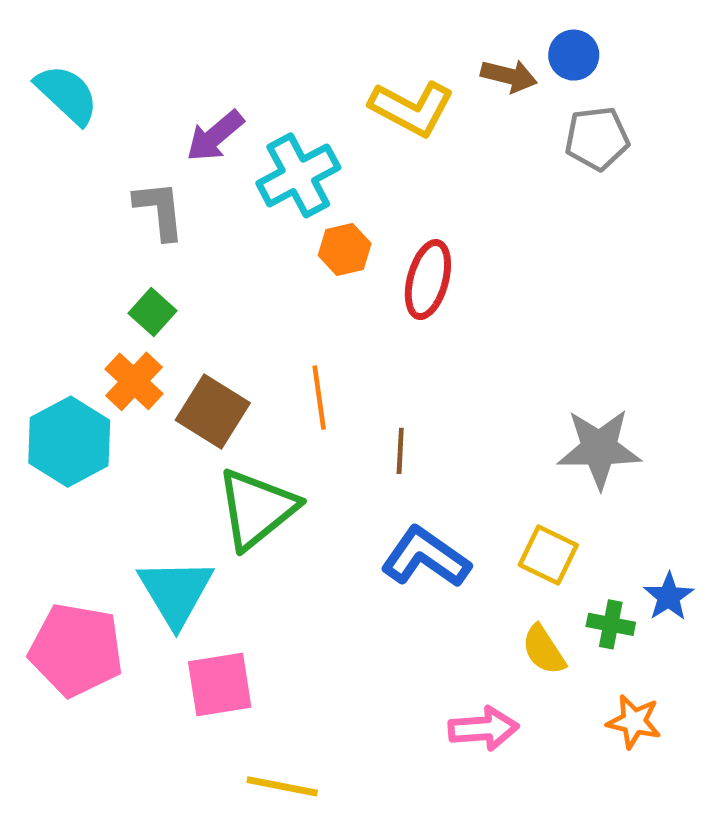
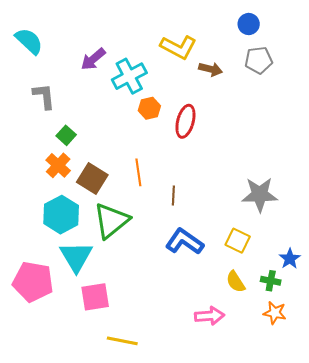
brown arrow: (509, 76) -> (211, 69), moved
gray L-shape: (159, 210) -> (44, 96), moved
cyan hexagon: (69, 442) -> (61, 215), moved
green cross: (611, 624) -> (271, 281), moved

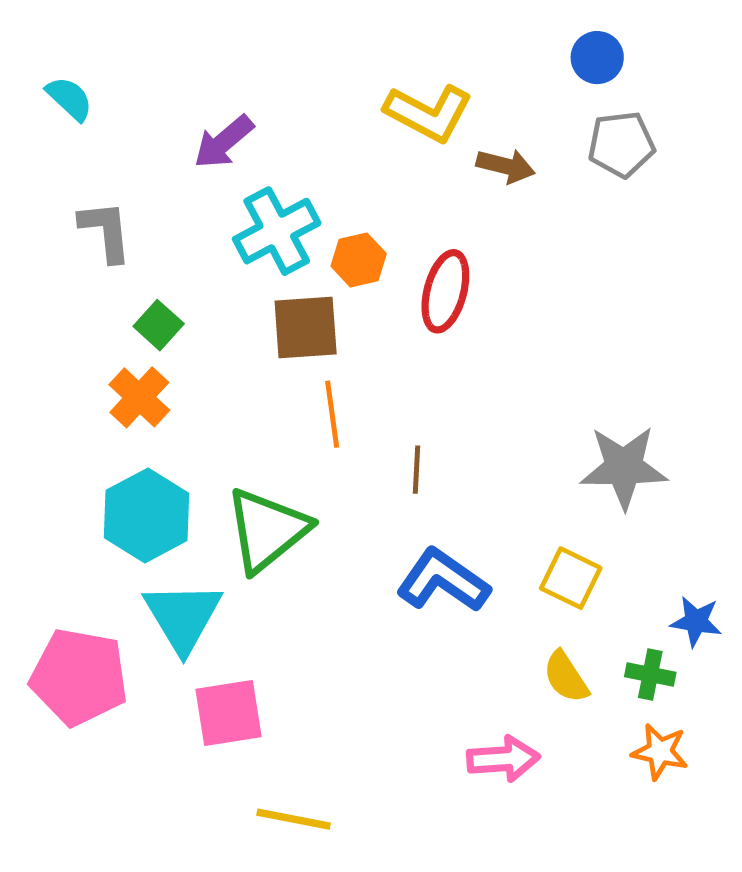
cyan semicircle: (29, 41) -> (69, 99), size x0.7
cyan cross: (129, 76) -> (277, 231), moved
brown square: (92, 178) -> (306, 327), moved, turned -36
blue star: (290, 259) -> (696, 621), turned -30

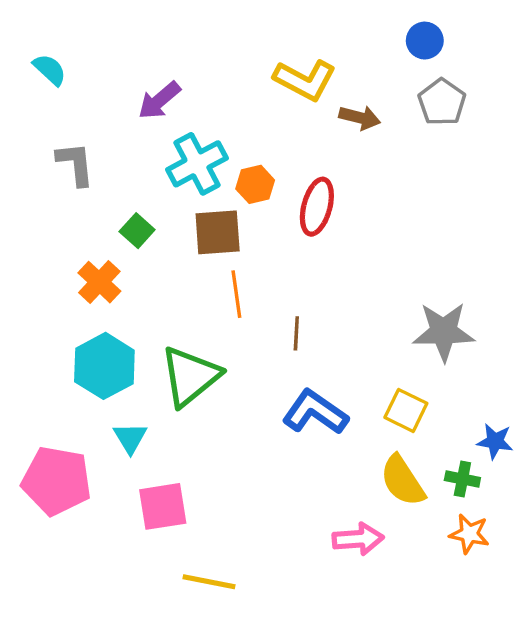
gray pentagon: (621, 144) -> (442, 102), turned -30
green square: (159, 325) -> (137, 231), moved
cyan triangle: (183, 617) -> (130, 438), size x0.6
yellow semicircle: (566, 677) -> (403, 481), size x1.4

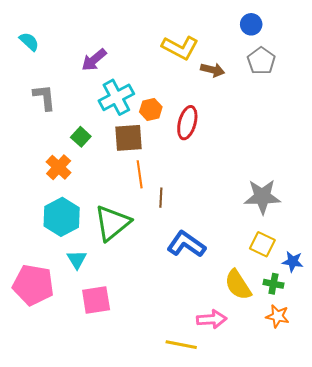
brown line: (296, 333) -> (161, 198), moved
yellow square: (406, 410) -> (262, 244), moved
yellow line: (209, 582) -> (181, 345), moved

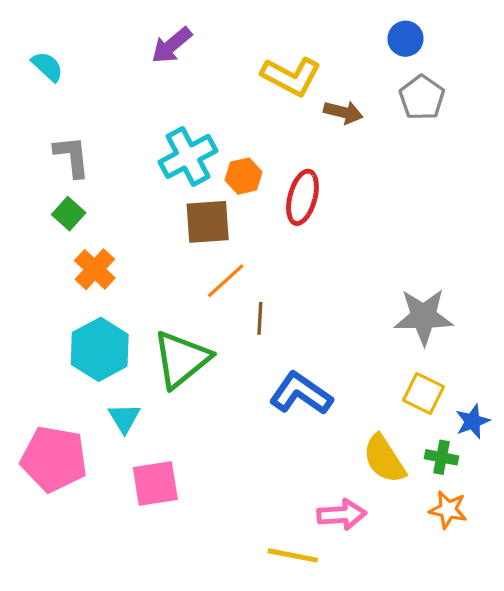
purple arrow: (94, 60) -> (172, 45), moved
green square: (81, 137) -> (69, 214), moved
orange line: (140, 174) -> (226, 281), turned 56
blue star: (293, 262) -> (473, 421), turned -30

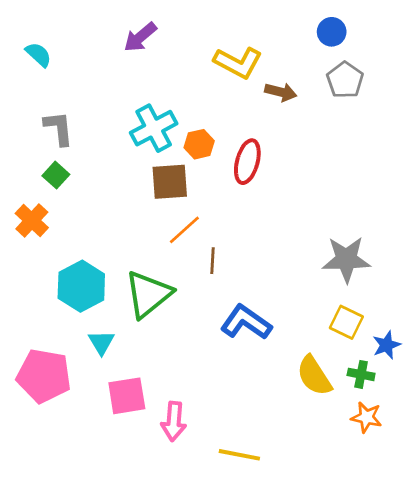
orange cross: (95, 269) -> (32, 221), moved
pink arrow: (342, 515) -> (174, 421), moved, turned 99

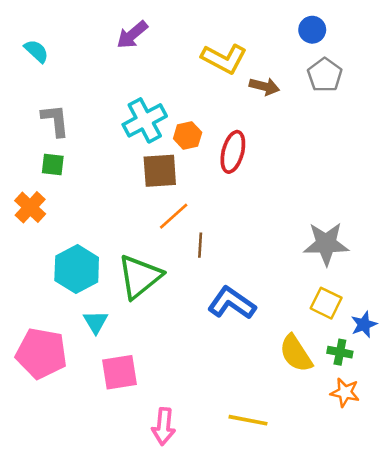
green square: (56, 175) -> (53, 164), turned -35
pink arrow: (174, 421) -> (164, 426), moved
yellow line: (239, 455) -> (248, 420), moved

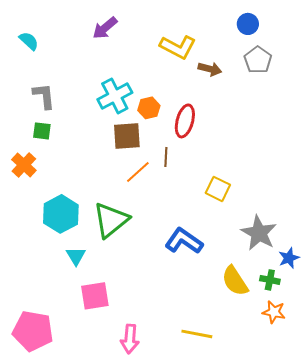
gray star: (326, 244) -> (259, 233), moved, turned 30
brown line: (200, 245) -> (166, 157), moved
yellow square: (326, 303) -> (218, 189), moved
pink pentagon: (41, 353) -> (33, 331), moved

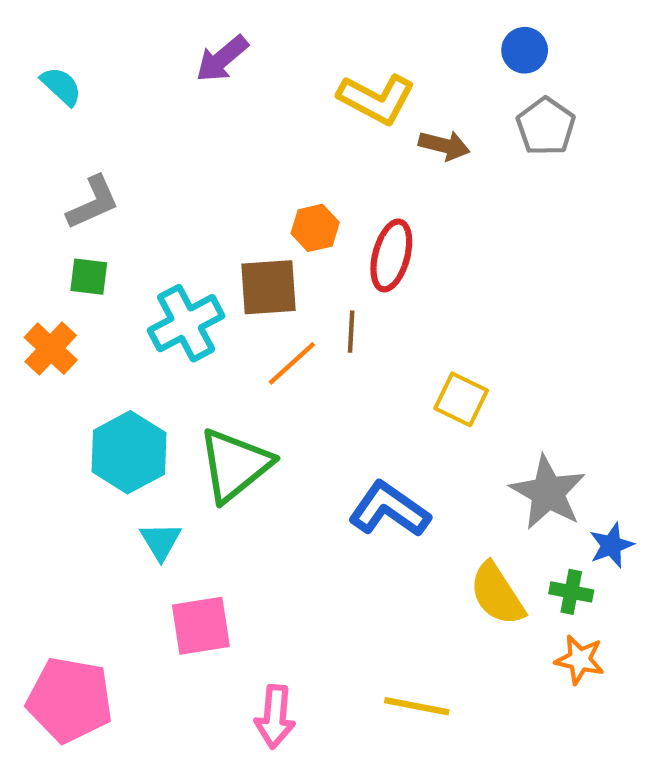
gray L-shape: (44, 96) -> (93, 203), turned 72
cyan cross: (115, 96) -> (186, 323), moved

